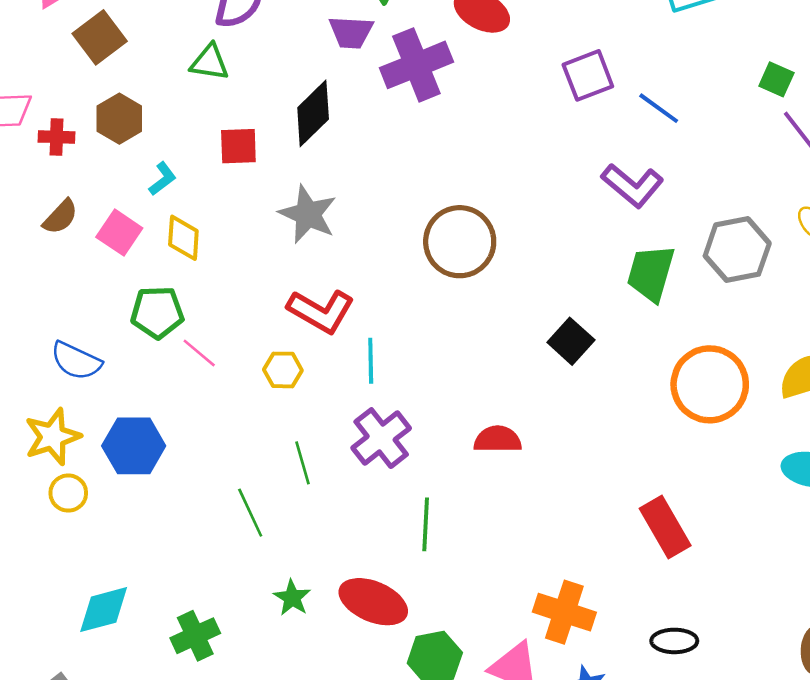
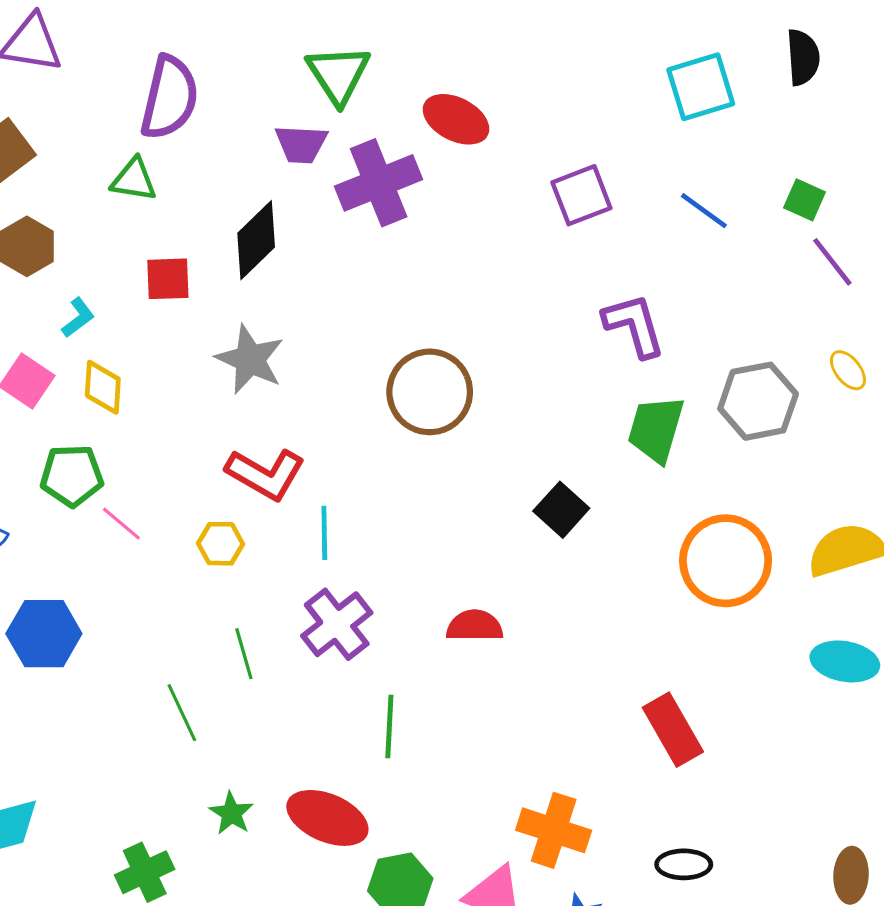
blue line: (659, 108) -> (704, 211), moved
purple L-shape: (632, 185) -> (634, 325), turned -146
green cross: (195, 636) -> (145, 872), moved

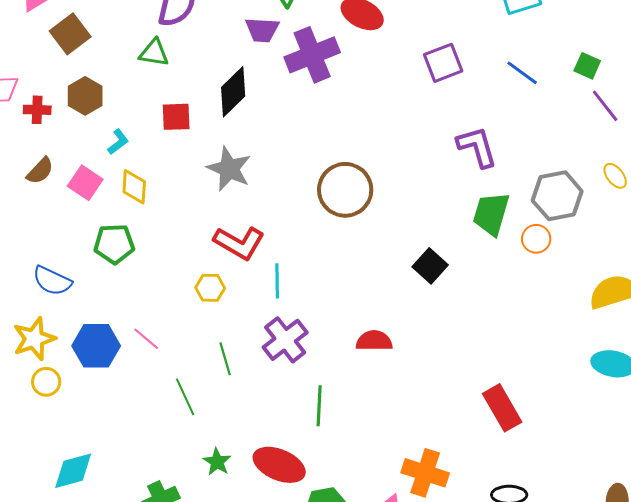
pink line: (121, 524) -> (146, 339), moved
orange circle: (726, 561) -> (536, 239), moved, size x0.5

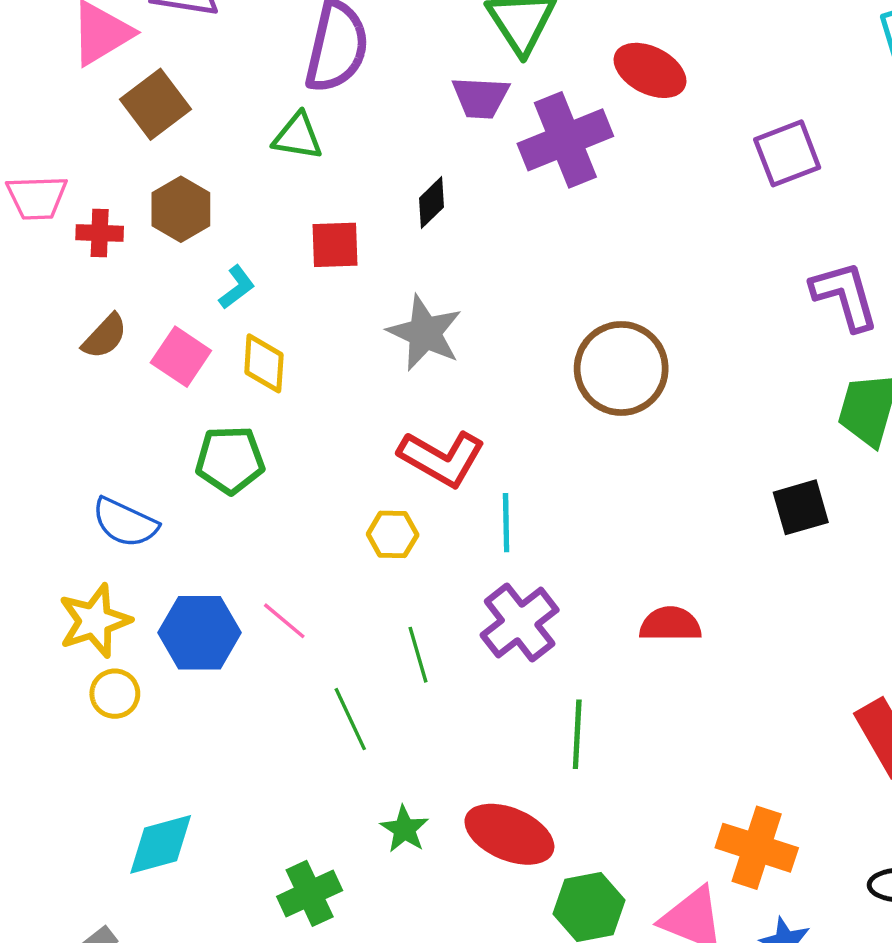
black diamond: (233, 92) -> (432, 203), size x0.6
black square: (430, 266) -> (801, 507), moved, turned 32

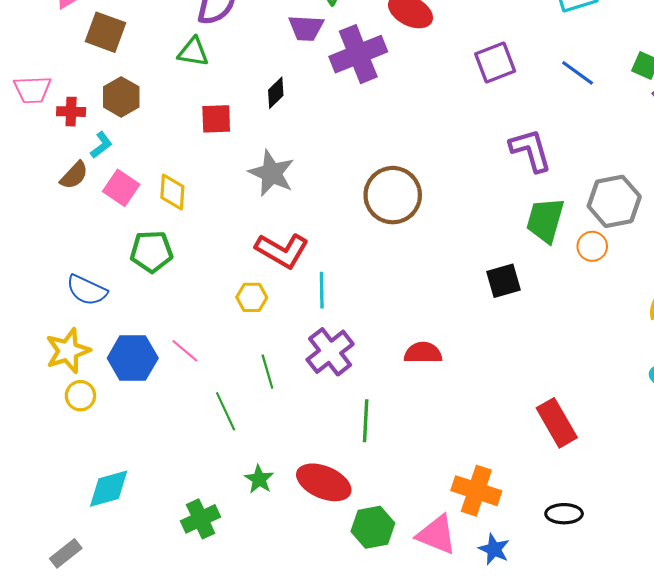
brown square: (155, 104) -> (105, 32), turned -33
cyan L-shape: (237, 287) -> (101, 145), moved

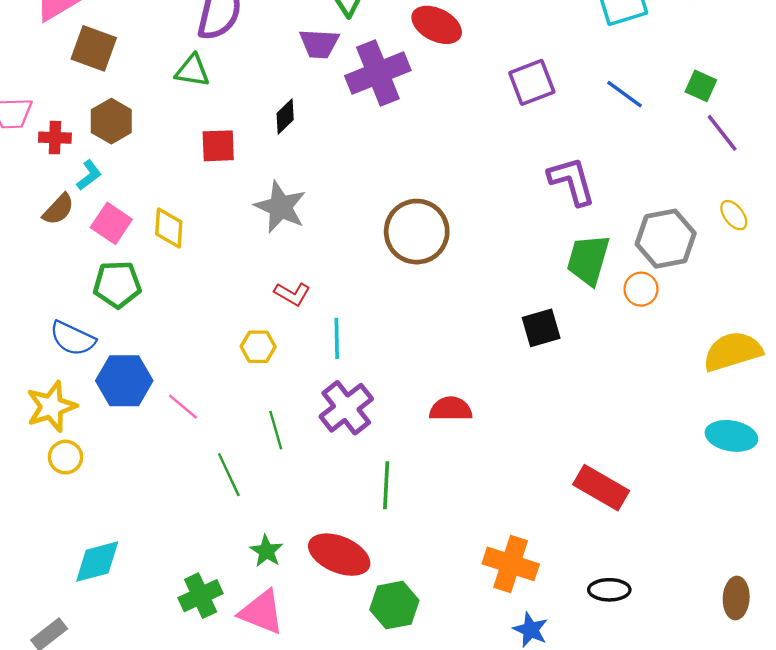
red L-shape: (282, 250) -> (292, 294), size x0.6
green pentagon: (151, 252) -> (117, 284), moved
blue hexagon: (133, 358) -> (124, 381), moved
red rectangle: (557, 423) -> (601, 488), turned -30
pink triangle: (437, 535) -> (262, 612), moved

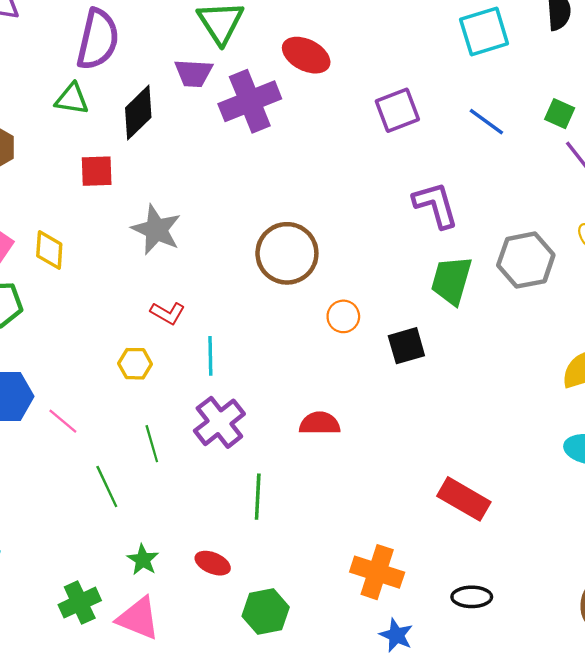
black diamond: (285, 116) -> (138, 113), moved, size x1.6
orange circle: (641, 289) -> (343, 316), moved
red ellipse: (339, 555) -> (213, 563), size x0.6

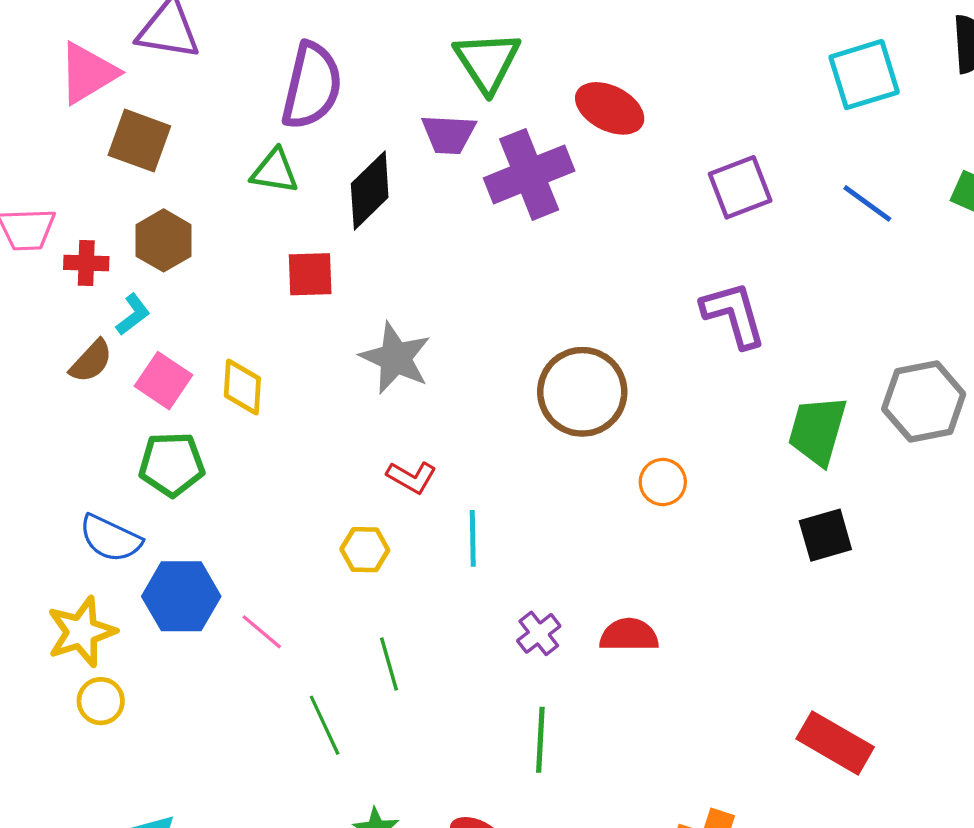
purple L-shape: (436, 205) -> (734, 315), moved
black square: (406, 346) -> (825, 535), moved
purple cross: (219, 422) -> (539, 633), moved, size x0.6

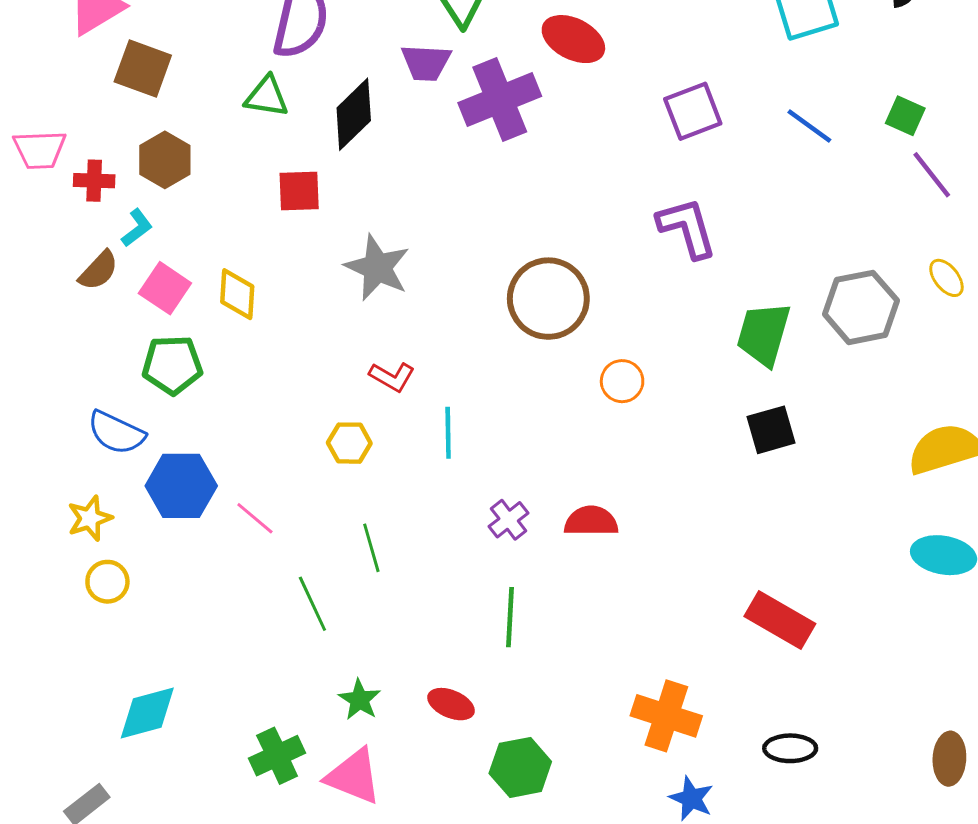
yellow star: (81, 632) -> (90, 518), size x0.7

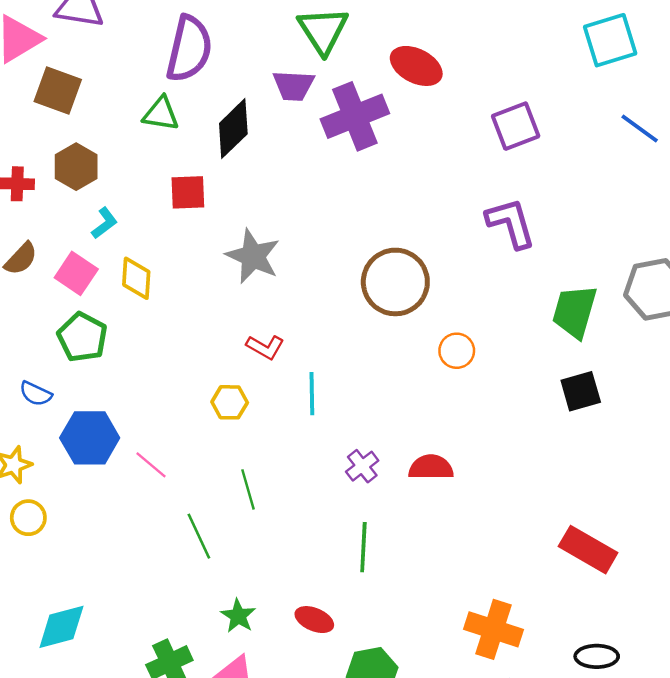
blue line: (809, 126) -> (640, 129), moved
cyan L-shape: (137, 228) -> (104, 223), moved
green pentagon: (172, 365) -> (82, 337), turned 30
blue semicircle: (116, 433) -> (36, 394), size x0.7

